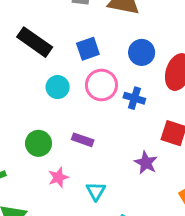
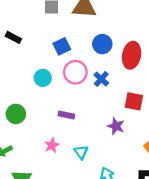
black rectangle: (35, 42) -> (13, 37), moved, size x0.6
blue cross: (134, 98) -> (101, 79), turned 32
green circle: (39, 143) -> (16, 114), moved

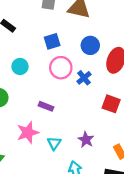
cyan circle: (43, 78) -> (20, 67), moved
purple star: (116, 126) -> (86, 140), moved
pink star: (52, 145) -> (28, 133), size x1.5

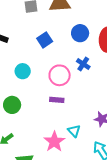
pink circle: (61, 68) -> (60, 75), moved
pink star: (28, 133) -> (54, 142), moved

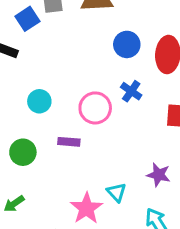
blue square: (45, 40) -> (27, 19), moved
purple rectangle: (57, 100) -> (69, 142), moved

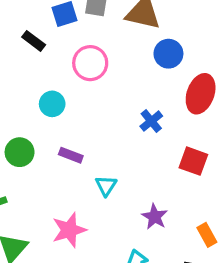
blue circle: (127, 44) -> (168, 54), moved
pink circle: (95, 108) -> (90, 63), moved
cyan triangle: (116, 192) -> (106, 186), moved

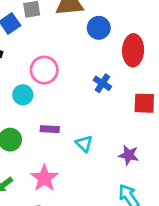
pink circle: (90, 63) -> (44, 70), moved
pink star: (69, 230) -> (44, 178), moved

